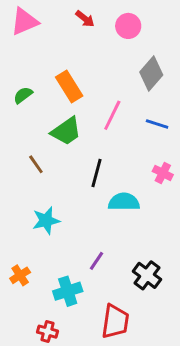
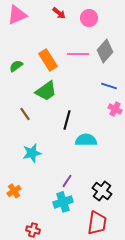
pink line: (112, 115) -> (78, 54), moved, turned 65
pink cross: (163, 173) -> (115, 109), moved
cyan cross: (68, 291) -> (63, 202), moved
red trapezoid: (115, 321) -> (97, 223), moved

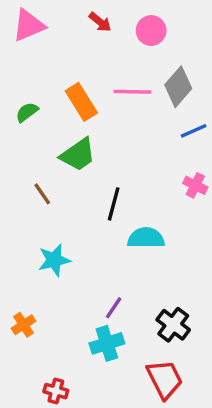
blue line: (109, 86) -> (194, 131), moved, turned -42
red trapezoid: (97, 223) -> (165, 379), turned -35

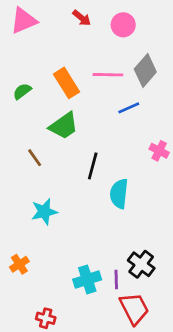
blue line: (194, 131) -> (129, 108), moved
cyan semicircle: (146, 238) -> (119, 194), turned -84
purple line: (114, 308) -> (116, 279), moved, turned -36

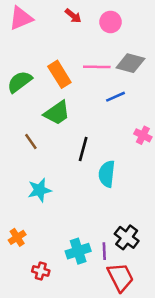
gray diamond: (145, 70) -> (130, 63), turned 64
green semicircle: (22, 91) -> (20, 82), size x1.5
red cross: (46, 318) -> (41, 271), moved

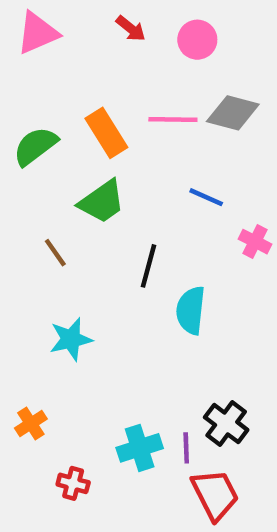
blue line: (115, 97) -> (206, 197), moved, turned 48

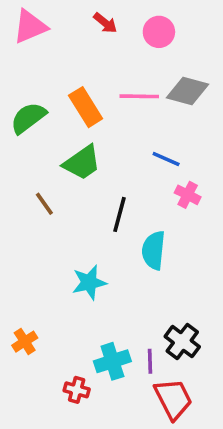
pink cross: (255, 242) -> (188, 195), moved
cyan star: (71, 339) -> (89, 283), moved
red cross: (73, 483) -> (77, 390), moved

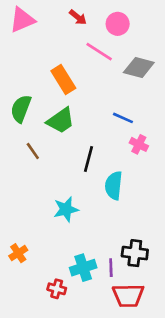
pink line: (139, 96) -> (99, 52), moved, turned 32
green semicircle: (28, 118) -> (21, 109), moved, turned -32
black cross: (182, 342) -> (135, 253), turned -30
red trapezoid: (173, 399) -> (128, 295), turned 116

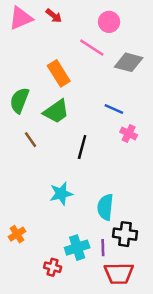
red arrow: (78, 17) -> (54, 16), moved
cyan semicircle: (114, 185) -> (105, 207), moved

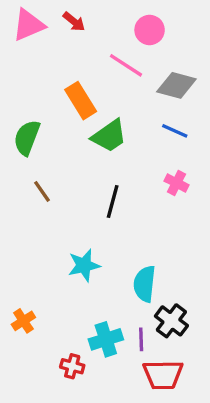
blue line: (114, 109) -> (175, 131), moved
green trapezoid: (56, 111) -> (109, 136), moved
black cross: (125, 234) -> (171, 321), turned 30

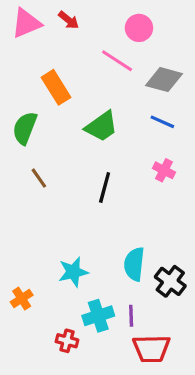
orange rectangle: (81, 101) -> (56, 87), moved
cyan star: (84, 265) -> (73, 272), moved
black cross: (171, 321) -> (170, 281), moved

